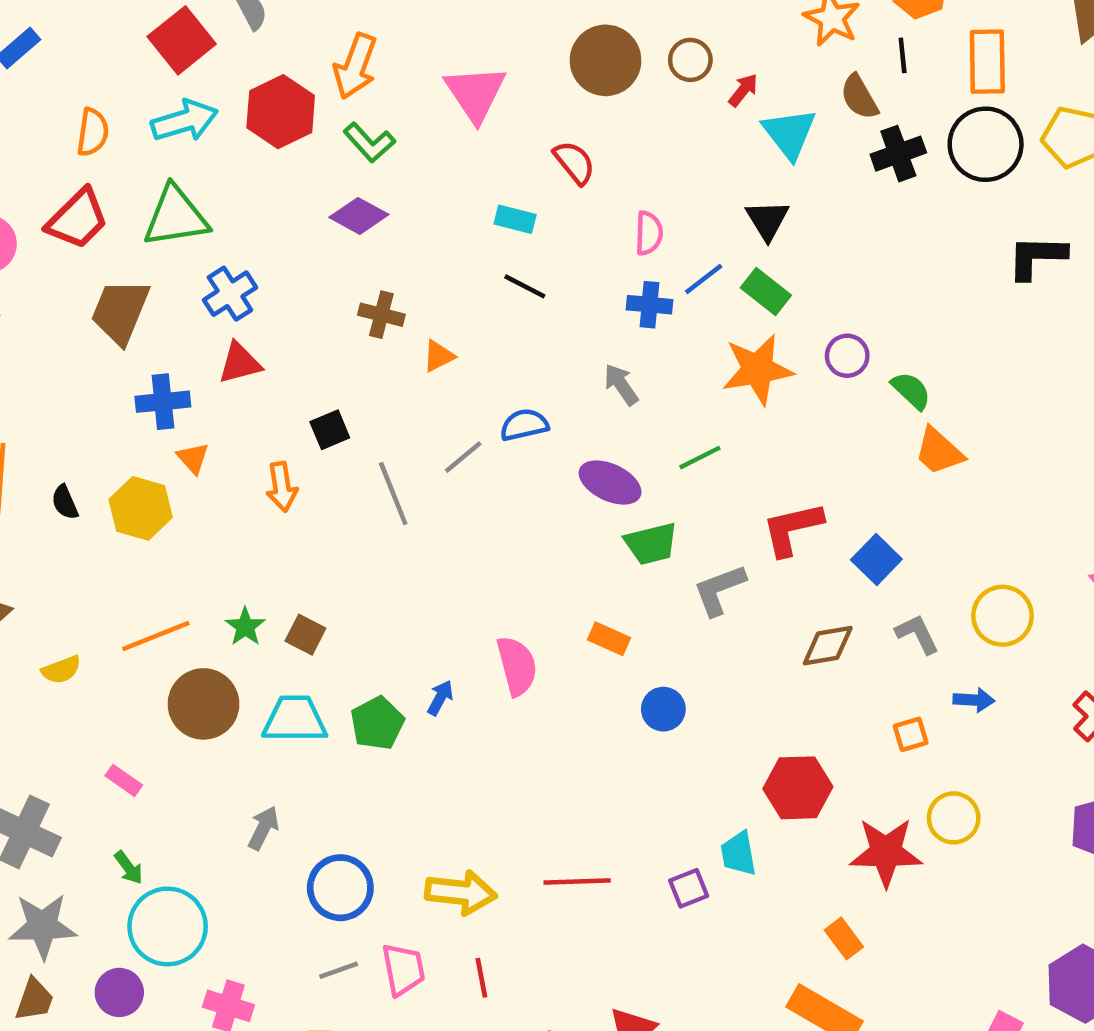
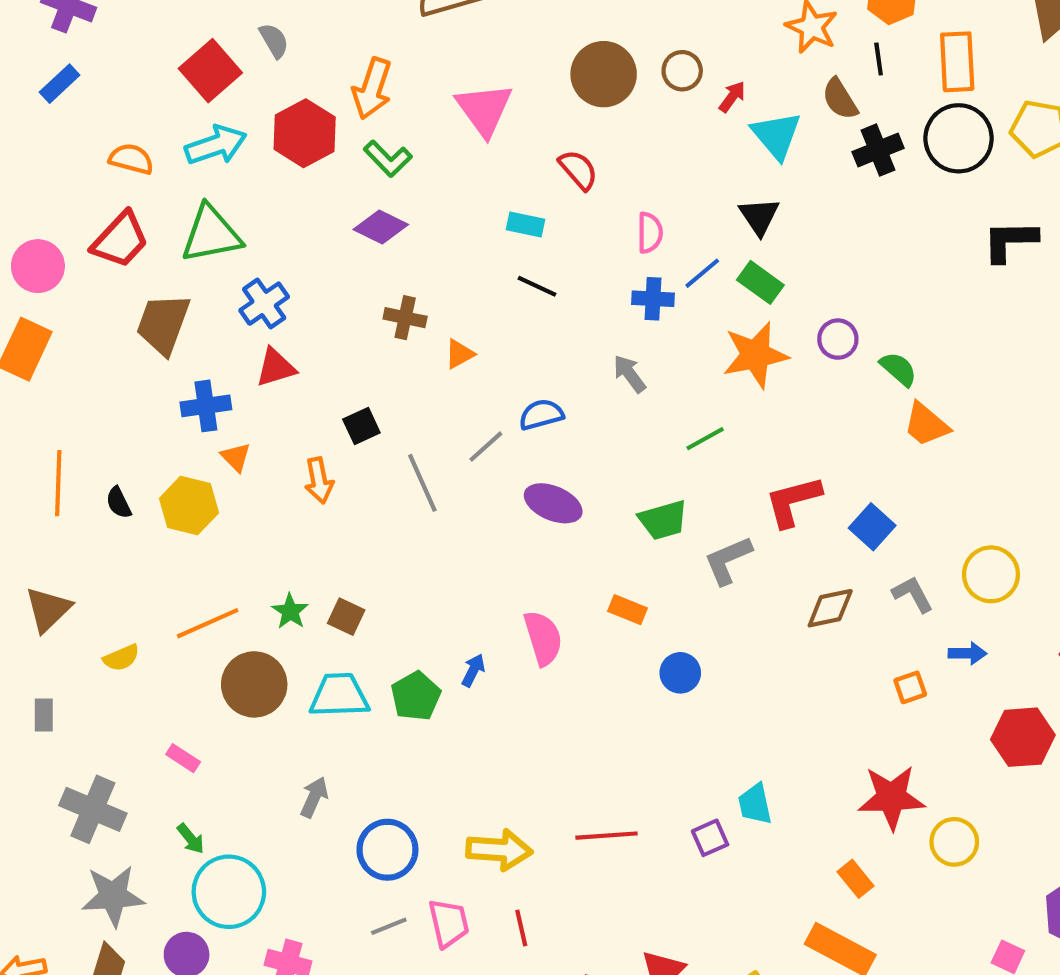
orange semicircle: (93, 132) -> (131, 159), turned -81
purple ellipse: (610, 482) -> (553, 503), moved
red hexagon: (798, 788) -> (1023, 737), moved
yellow circle: (954, 818) -> (954, 842), moved

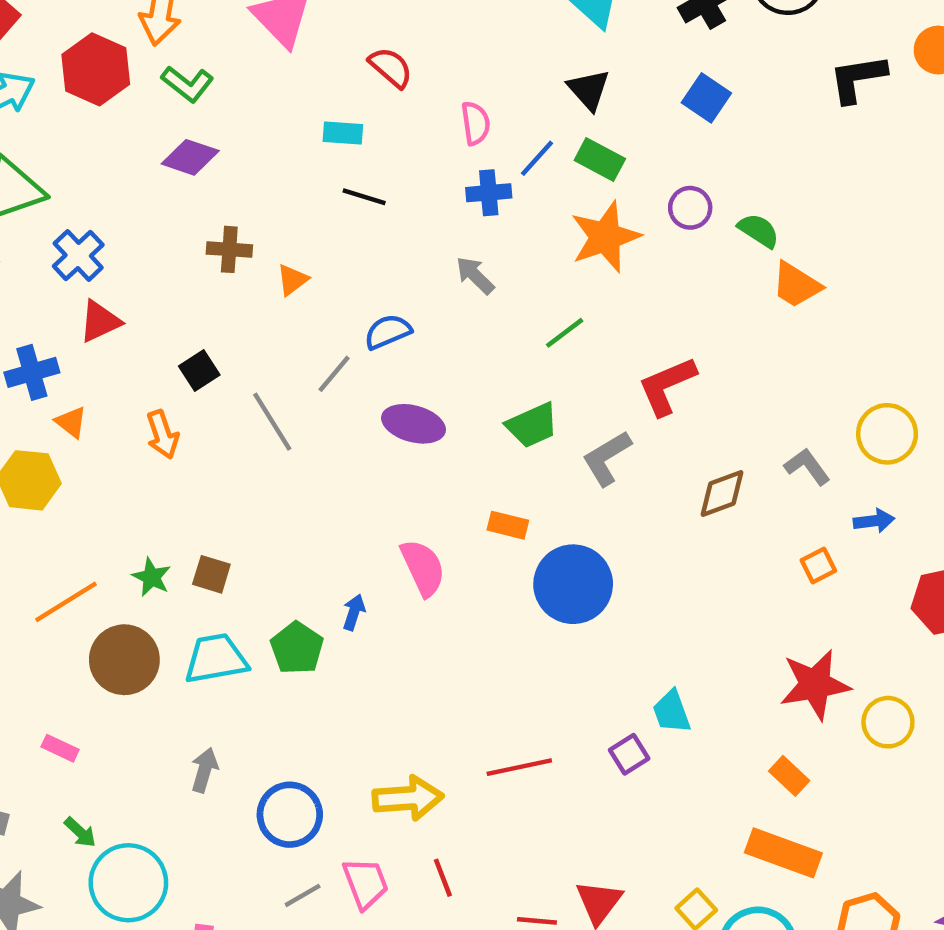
blue square: (872, 527) -> (706, 98), moved
blue circle: (680, 673) -> (573, 584), size x1.8

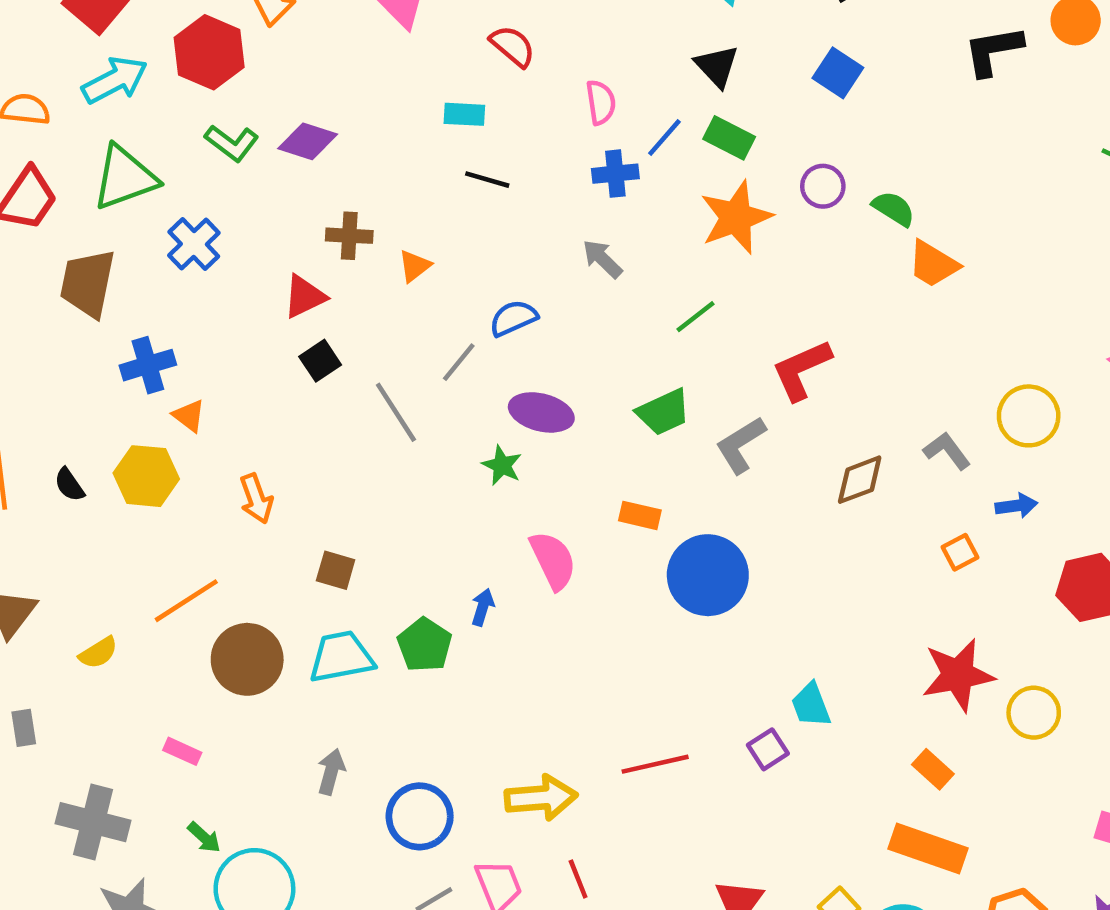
green L-shape: (187, 84) -> (232, 143), moved
red triangle: (100, 321) -> (304, 297), moved
orange arrow: (162, 435) -> (256, 499), moved
green star: (152, 577) -> (502, 465), moved

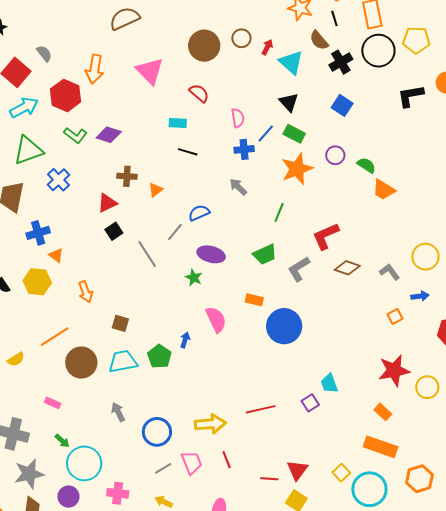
green line: (695, 317) -> (279, 212), turned -30
brown diamond: (860, 480) -> (347, 268), moved, turned 40
gray arrow: (331, 772) -> (118, 412), turned -42

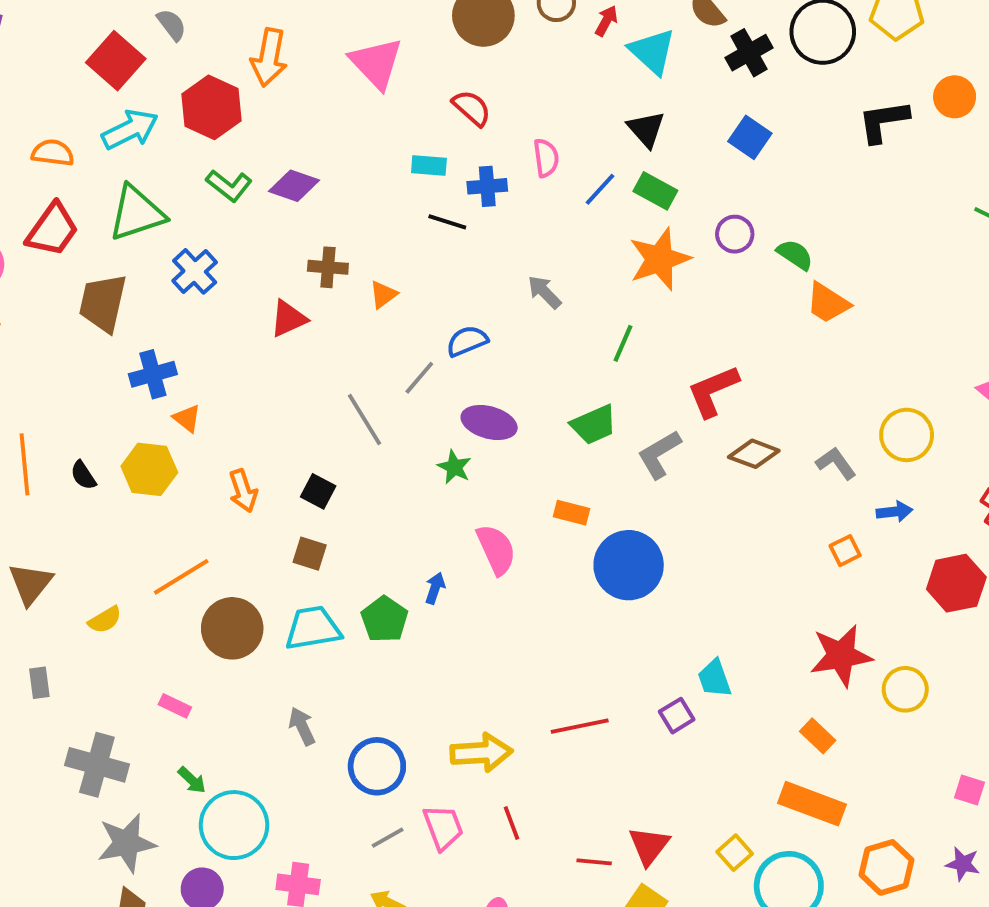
blue cross: (244, 149) -> (487, 186), moved
black square: (114, 231) -> (318, 491), moved, turned -30

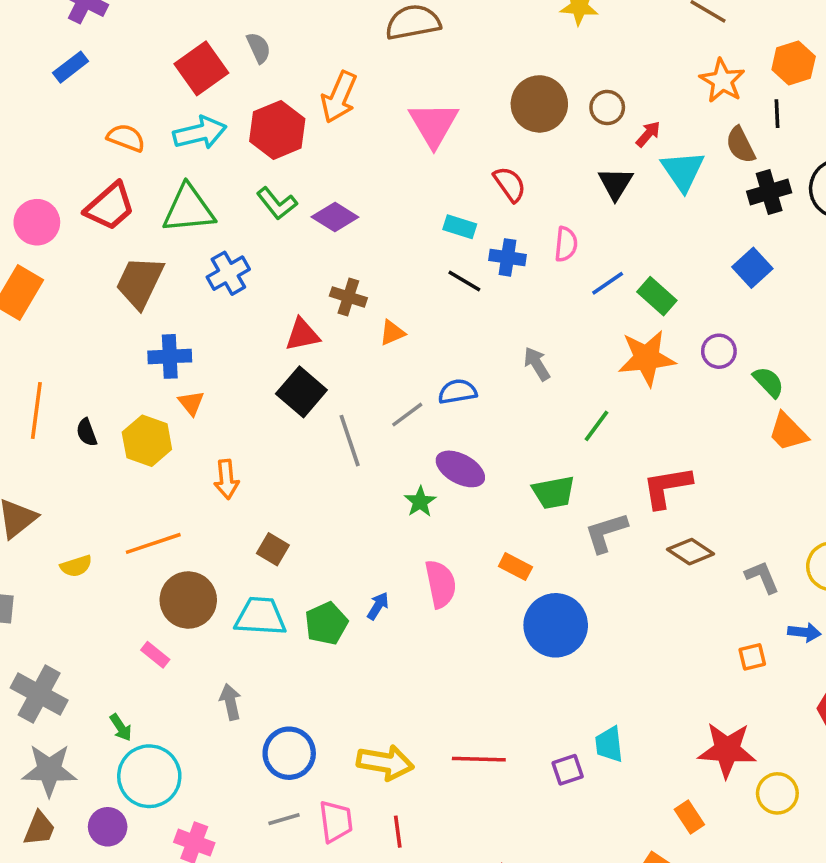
black triangle: (646, 129) -> (616, 183), moved
black square: (318, 491) -> (301, 392), moved, size x1.5
pink rectangle: (175, 706) -> (155, 655), moved

